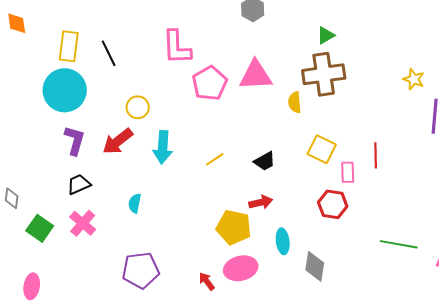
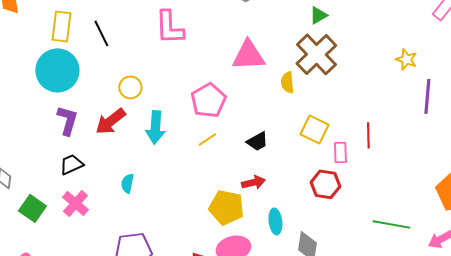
brown cross: (324, 74) -> (316, 54), turned -36
pink pentagon: (210, 83) -> (208, 100), moved

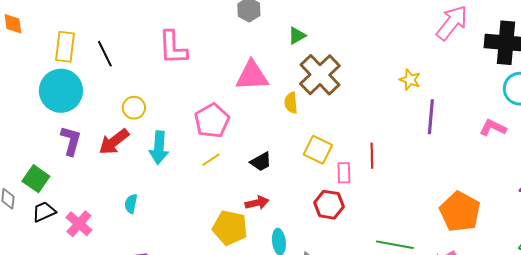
green triangle: (318, 15) -> (297, 36), moved
black trapezoid: (71, 164) -> (44, 212), moved
green square: (32, 208) -> (36, 179), moved

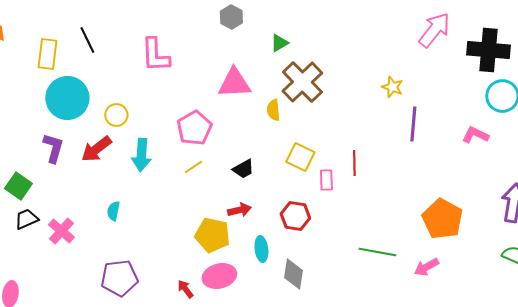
black line: (105, 54) -> (87, 40), moved
cyan circle: (61, 91) -> (67, 98), moved
red hexagon: (329, 205) -> (295, 216), moved

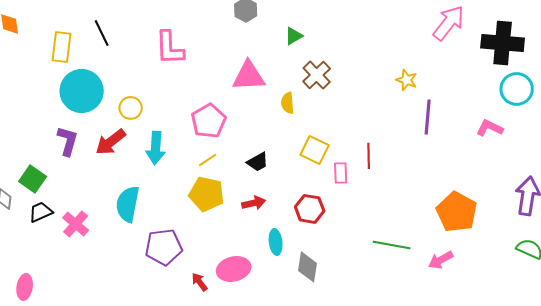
brown cross: (302, 82) -> (317, 75), size x0.7
cyan semicircle: (113, 211) -> (128, 204), size x1.8
yellow pentagon: (212, 235) -> (207, 194), moved
purple pentagon: (119, 278) -> (164, 247), moved

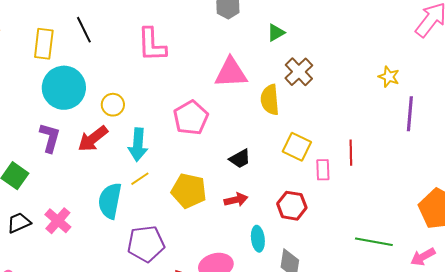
yellow semicircle: (288, 103) -> (270, 100), size x1.4
yellow line: (208, 160) -> (140, 179), moved
black trapezoid: (41, 212) -> (19, 223), moved

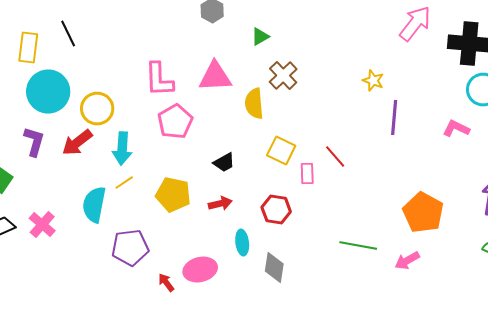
pink L-shape: (152, 45) -> (159, 80), moved
yellow circle: (113, 105) -> (97, 109), size x1.4
red line: (351, 153) -> (335, 157), turned -40

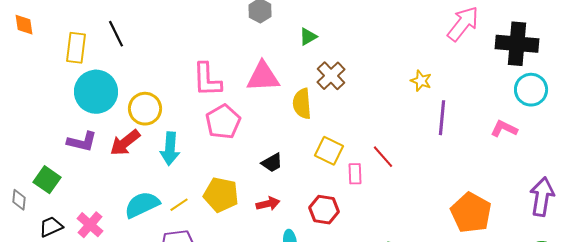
purple L-shape: (34, 142) -> (82, 142), turned 88
yellow line: (124, 183) -> (179, 205), moved
cyan semicircle: (94, 205) -> (142, 205), turned 54

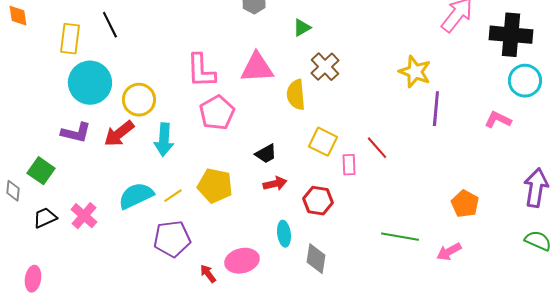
yellow star: (421, 81) -> (415, 72), size x1.5
red arrow: (268, 204) -> (275, 184), moved
orange pentagon: (471, 213) -> (465, 204), size x0.7

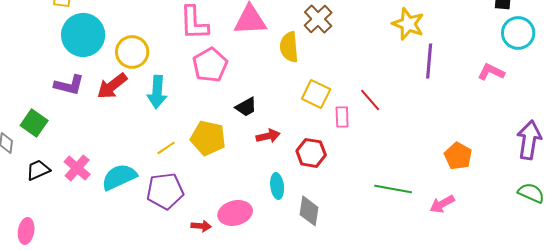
black trapezoid: (266, 154) -> (246, 107), moved
cyan semicircle: (136, 196) -> (119, 177), moved
red arrow: (208, 274) -> (201, 226), turned 132

